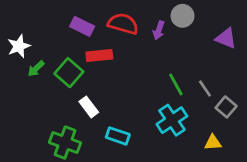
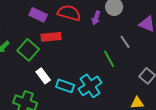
gray line: (205, 88) -> (125, 42), moved
cyan cross: (172, 120) -> (90, 86), moved
cyan rectangle: (118, 136) -> (65, 86), moved

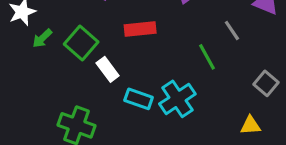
red rectangle: (51, 37) -> (140, 29), moved
white rectangle: (43, 76) -> (108, 69), moved

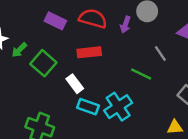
green arrow: (42, 38) -> (19, 50), moved
green line: (207, 57) -> (141, 74), turned -35
white rectangle: (108, 69) -> (75, 84), moved

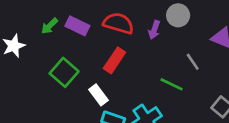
green arrow: (19, 50) -> (49, 26), moved
red rectangle: (89, 52) -> (114, 60), turned -50

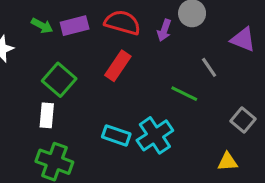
green arrow: (49, 26) -> (42, 26), turned -108
purple rectangle: (77, 26) -> (75, 26), turned -40
white rectangle: (99, 95) -> (47, 115), moved, turned 42

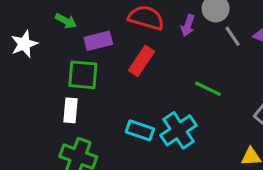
purple rectangle: (75, 26) -> (98, 41), moved
gray line: (209, 67) -> (233, 36), moved
green square: (59, 80) -> (83, 75), turned -36

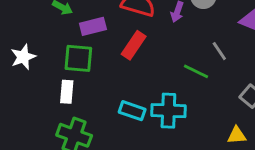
gray line: (233, 36) -> (219, 51), moved
white star: (24, 44) -> (23, 57), moved
cyan cross: (179, 130) -> (168, 111), turned 36

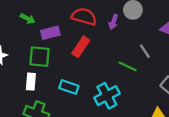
cyan rectangle: (132, 111) -> (69, 87), moved
cyan cross: (168, 111) -> (107, 96), turned -30

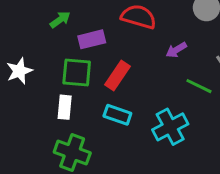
green arrow: (28, 19) -> (60, 20), turned -64
purple arrow: (113, 22) -> (176, 50), moved, turned 40
red rectangle: (81, 47) -> (117, 76), moved

